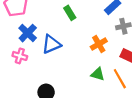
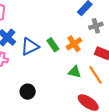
green rectangle: (70, 13) -> (53, 45), moved

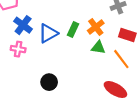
green rectangle: (53, 45) -> (73, 30), turned 64
green triangle: (75, 72) -> (98, 48), moved

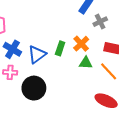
black circle: (49, 82) -> (34, 88), moved, size x1.5

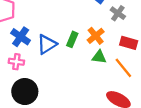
gray cross: (100, 22) -> (118, 13), turned -32
black circle: (34, 88) -> (25, 92), moved

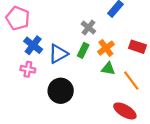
gray cross: (118, 13) -> (88, 28), moved
red rectangle: (129, 43) -> (137, 47), moved
black circle: (25, 92) -> (61, 91), moved

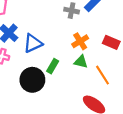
gray cross: (88, 28) -> (72, 11), moved, turned -32
green rectangle: (83, 50) -> (53, 66), moved

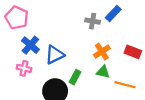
orange line: (103, 75) -> (125, 85), turned -42

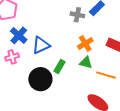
pink cross: (24, 68) -> (12, 57), turned -32

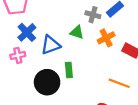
orange cross: (85, 43) -> (106, 38), moved
green triangle: (86, 63) -> (77, 32), moved
green rectangle: (59, 67) -> (69, 70), turned -40

